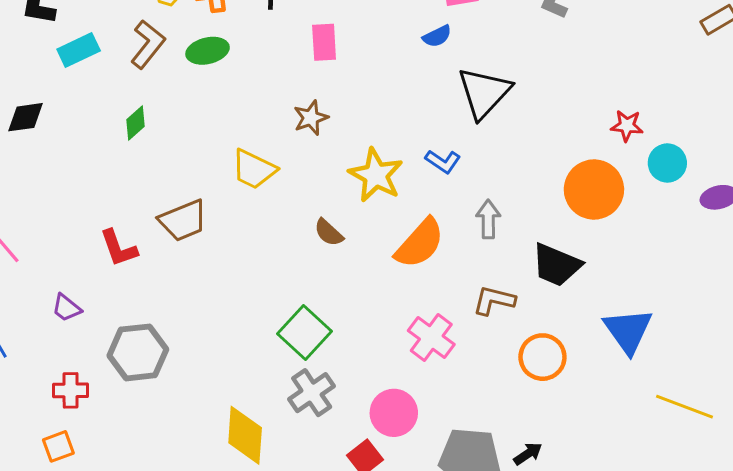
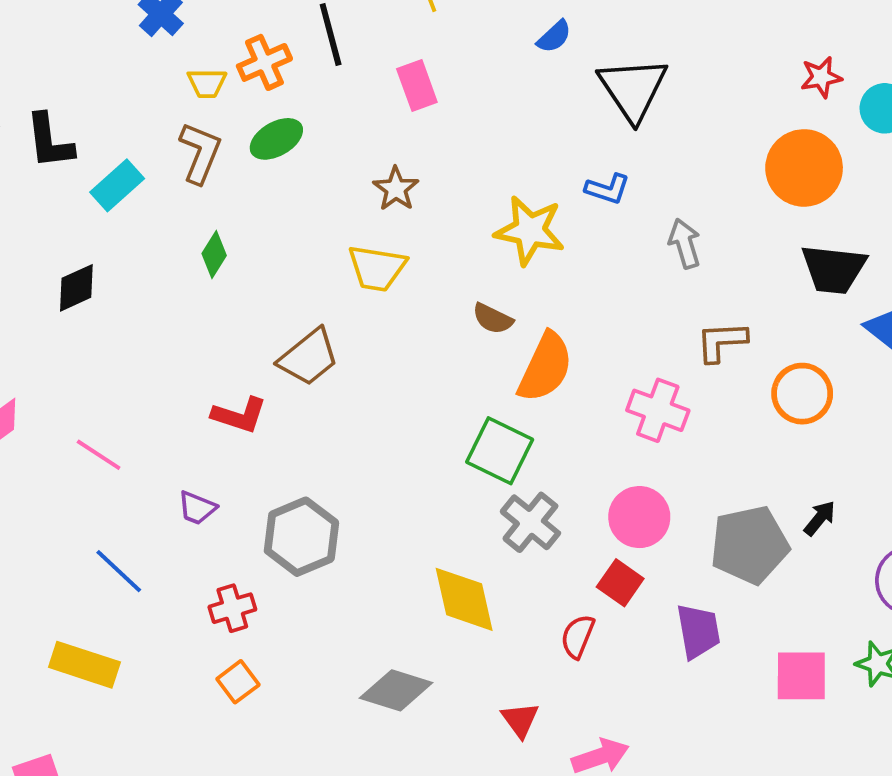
brown star: (311, 118) -> (396, 189), moved
orange semicircle: (420, 243) -> (545, 367), moved
red L-shape: (119, 248) -> (239, 415), turned -36
black trapezoid: (556, 265) -> (834, 269), moved

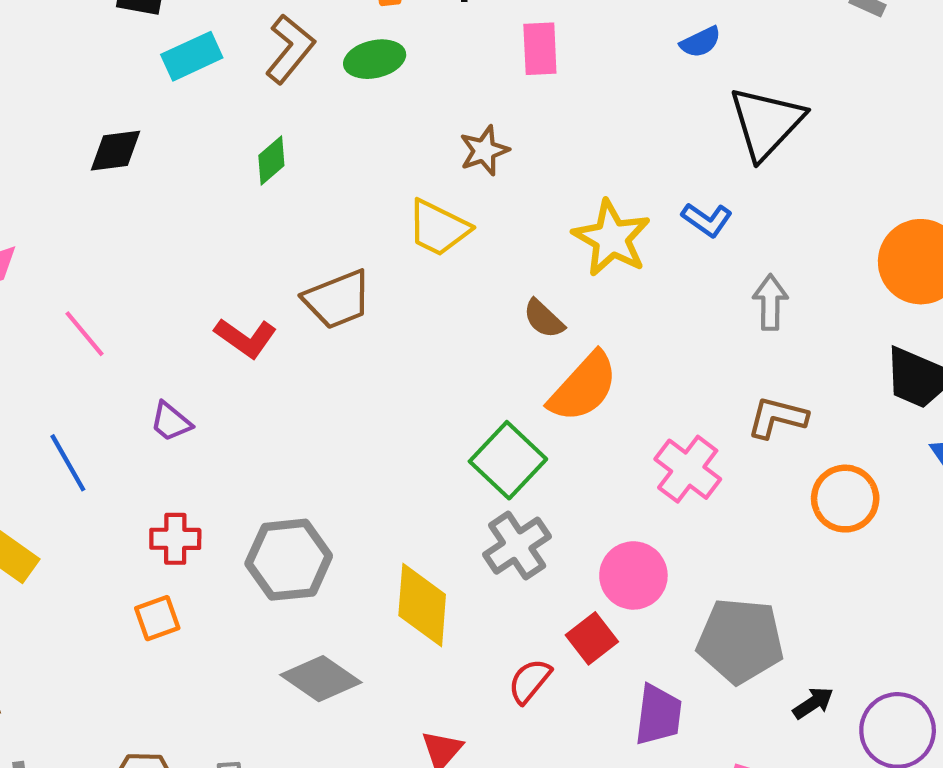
black arrow: (820, 518) -> (813, 703), moved
gray hexagon: (301, 537) -> (289, 560), moved

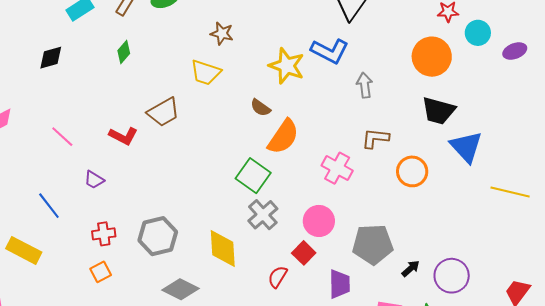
brown star: (484, 151) -> (222, 33), turned -30
blue L-shape: (707, 220) -> (330, 51), size x1.6
pink line: (84, 334) -> (62, 137), moved

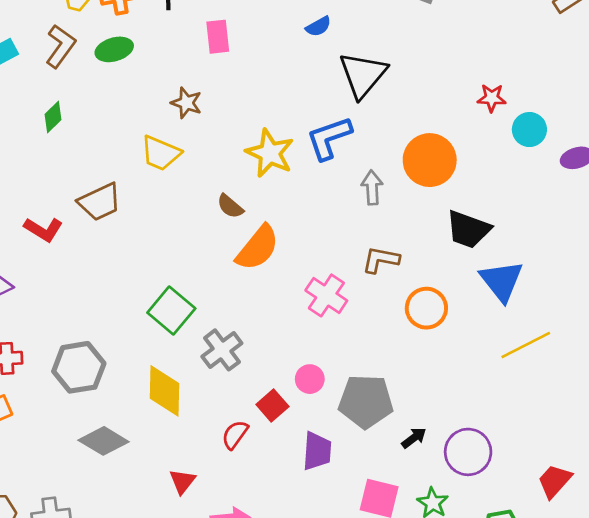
blue L-shape: (330, 51) -> (329, 138), turned 129
orange circle: (432, 57) -> (430, 160), moved
green square: (253, 176) -> (171, 311), moved
yellow line: (510, 192) -> (526, 345), moved, turned -45
pink circle: (319, 221) -> (310, 379), moved, size x0.7

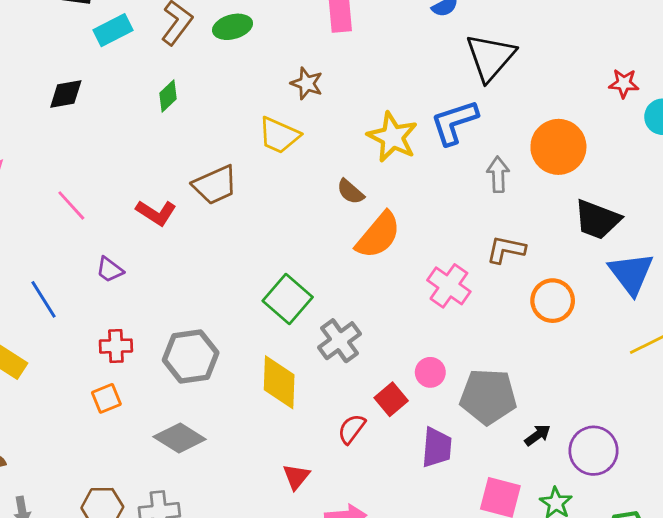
gray diamond: (104, 441) -> (180, 438), moved

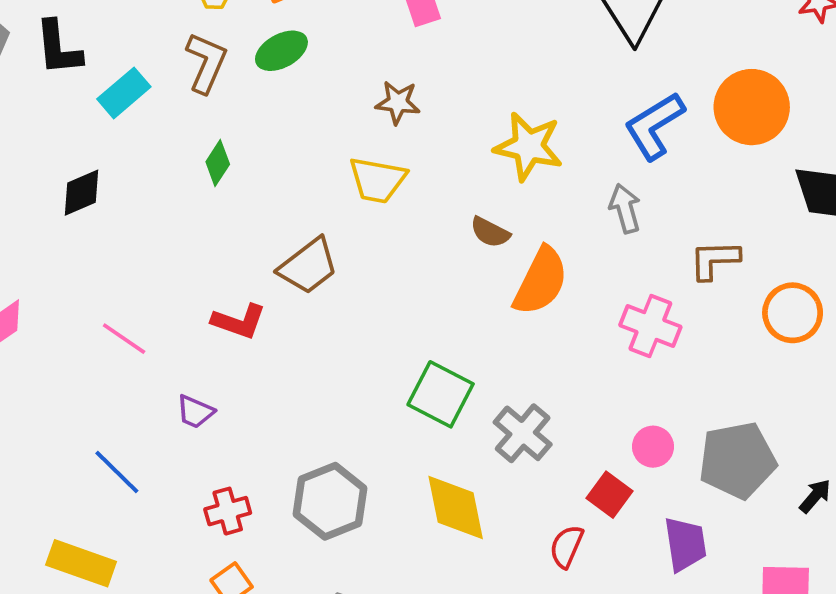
blue L-shape: (454, 122) -> (654, 126), moved
gray arrow: (498, 174) -> (625, 208), moved

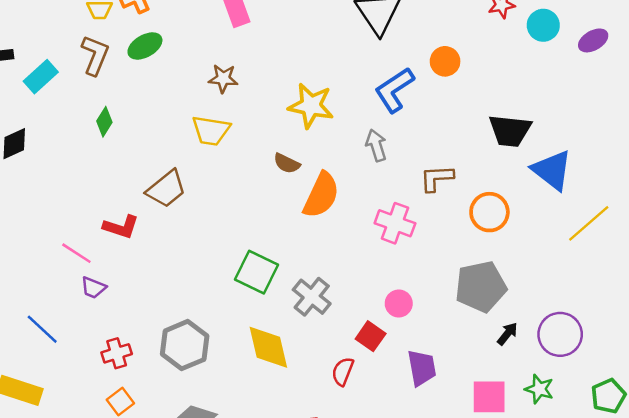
orange circle: (752, 107) -> (445, 61), moved, size x0.6
pink line: (124, 339) -> (76, 253), moved
gray pentagon: (737, 460) -> (481, 287), moved

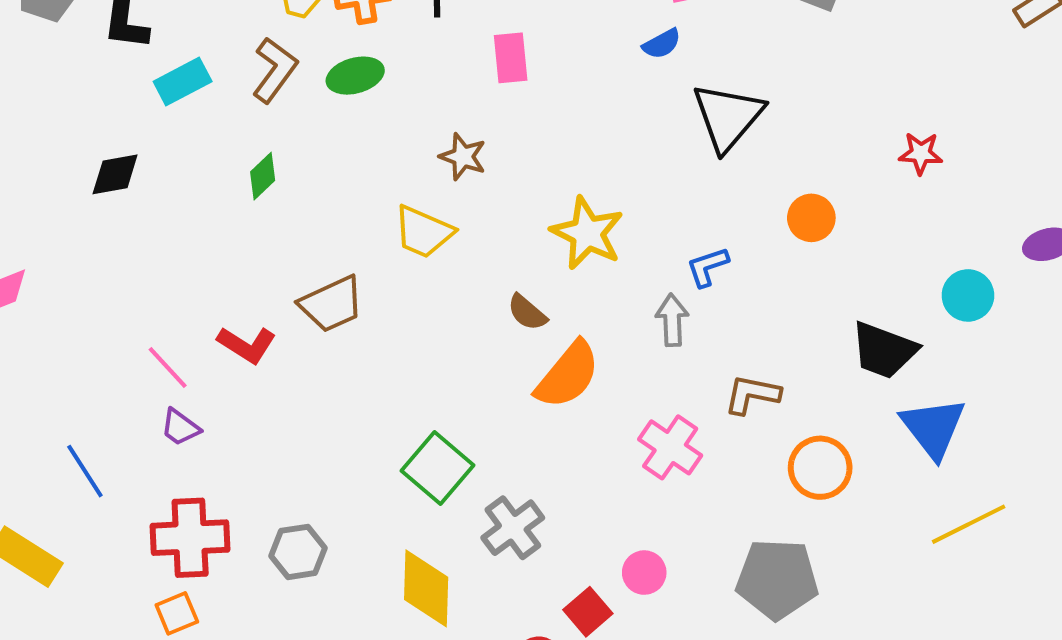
cyan circle: (543, 25) -> (968, 295), moved
blue L-shape: (394, 90) -> (708, 267), moved, size x0.6
gray hexagon: (185, 345) -> (298, 552), size x0.7
red cross: (117, 353) -> (190, 538), size x1.6

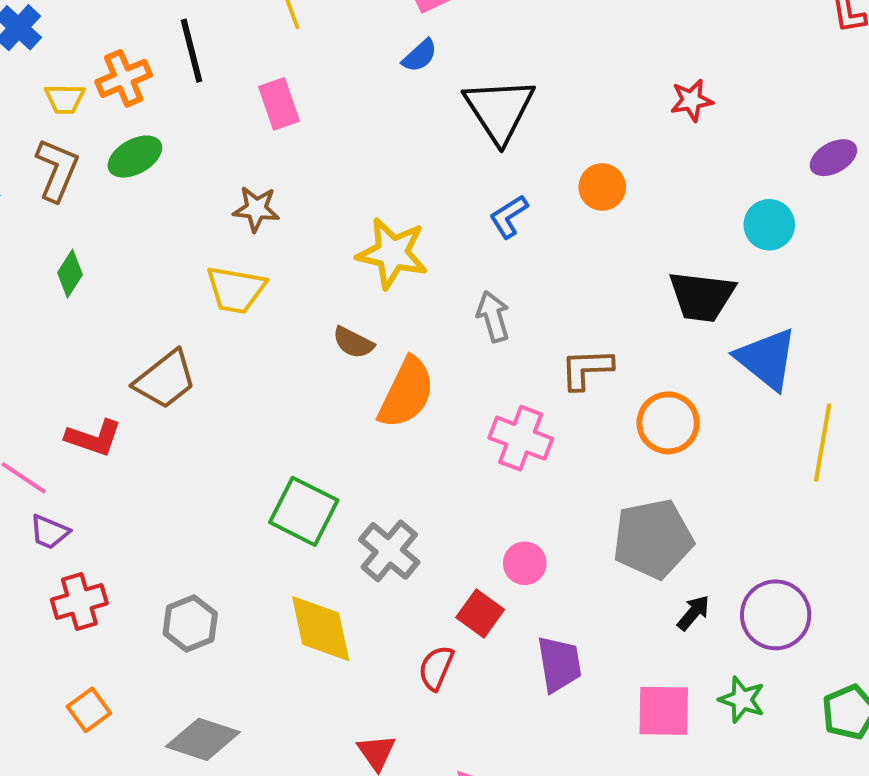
blue L-shape: (708, 267) -> (509, 216), moved
yellow line: (969, 524) -> (823, 443), turned -40
red cross: (190, 538) -> (79, 602), moved, size x0.7

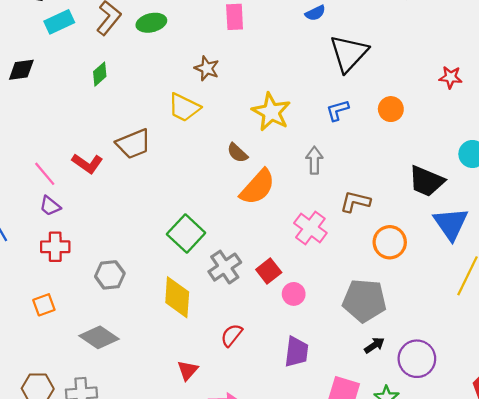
red square: (480, 614) -> (269, 271), moved

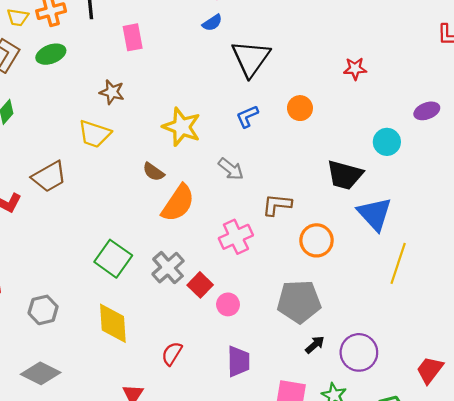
gray arrow: (314, 160) -> (231, 169), turned 136
pink cross: (310, 228) -> (236, 237), turned 36
gray cross: (225, 267) -> (168, 268), moved

